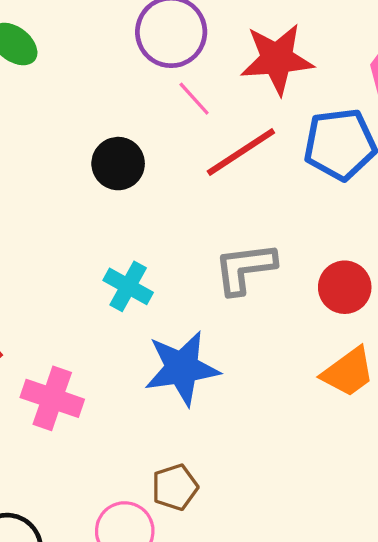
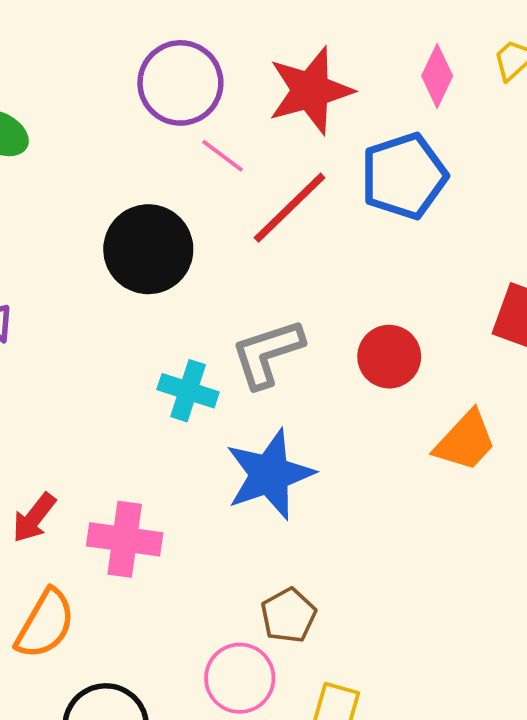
black circle: (118, 164) -> (148, 249), size x1.4
gray L-shape: (245, 268) -> (267, 353), moved
red circle: (345, 287) -> (389, 357), moved

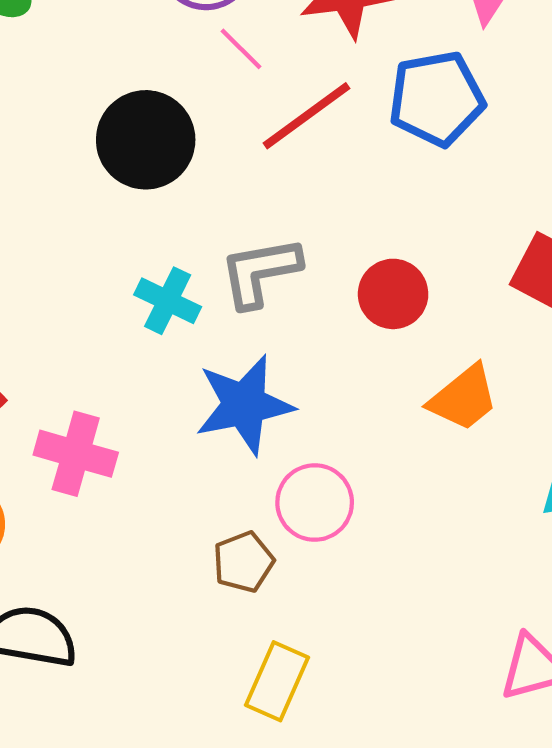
pink circle: (240, 678) -> (315, 503), moved

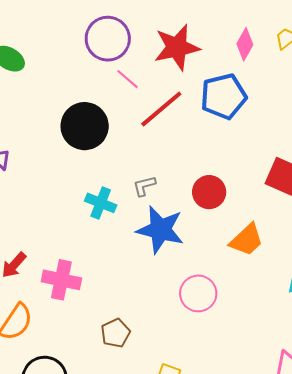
gray L-shape: (260, 272) -> (144, 186), size x0.6
blue star: (244, 405) -> (160, 230), moved, turned 30
pink circle: (315, 503) -> (198, 293), moved
brown pentagon: (243, 562) -> (115, 333), moved

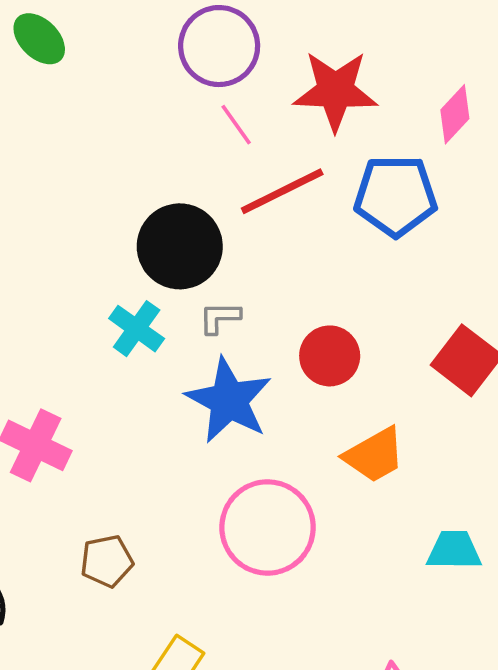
black circle: (85, 126) -> (180, 246), moved
pink circle: (198, 293) -> (268, 527), size x1.4

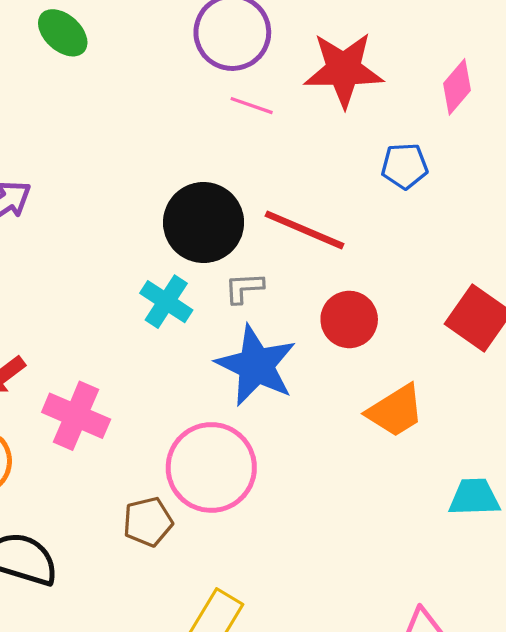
pink line: (236, 125) -> (252, 106), turned -33
red line: (282, 191) -> (304, 230), moved, turned 52
blue pentagon: (396, 196) -> (405, 166), size x0.6
pink circle: (268, 527) -> (211, 467), moved

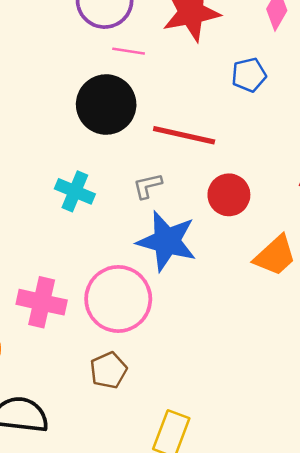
black circle: (204, 223) -> (106, 105), moved
cyan cross: (166, 302) -> (75, 191), moved
pink circle: (211, 467) -> (118, 299), moved

